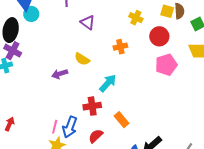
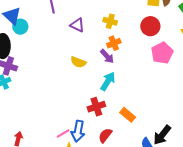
yellow cross: (136, 18) -> (110, 21), moved
purple arrow: (60, 74) -> (107, 56), moved, turned -105
pink line: (55, 127) -> (63, 134), turned 56

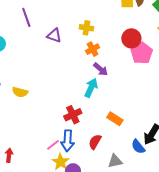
red circle: (150, 26) -> (131, 38), moved
purple arrow: (107, 56) -> (101, 69), moved
yellow semicircle: (78, 62) -> (20, 92), moved
red cross: (96, 107) -> (73, 115), moved

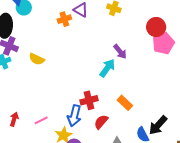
orange cross: (93, 49) -> (64, 19), moved
red cross: (73, 115) -> (89, 100), moved
pink line: (53, 145) -> (41, 120), moved

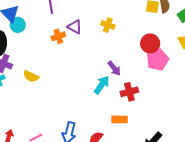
red cross: (89, 100) -> (129, 92), moved
orange rectangle: (125, 103) -> (119, 119), turned -42

